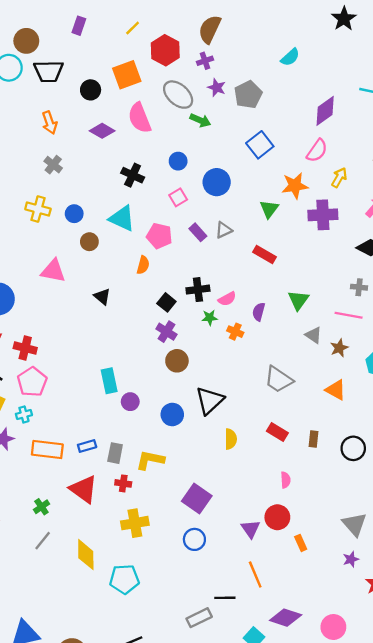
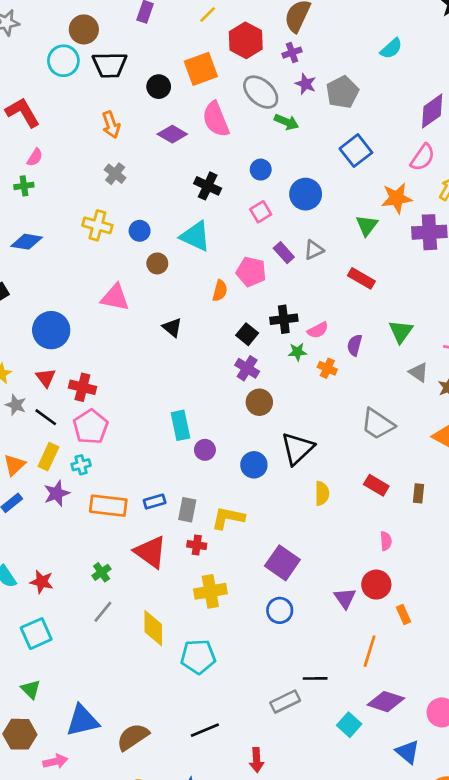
pink pentagon: (159, 236) -> (251, 272), moved
orange line: (255, 574) -> (370, 651), moved, turned 40

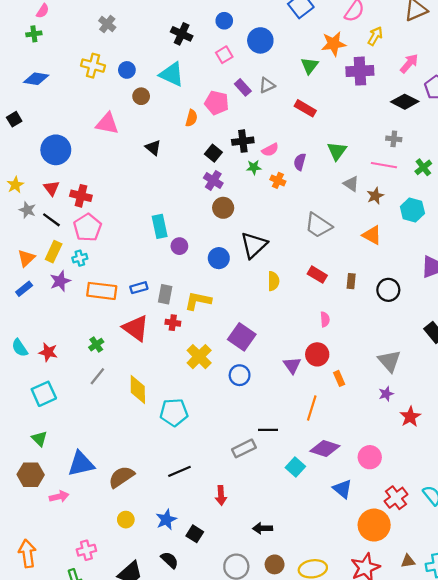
yellow cross: (210, 591) -> (199, 357), moved, turned -35

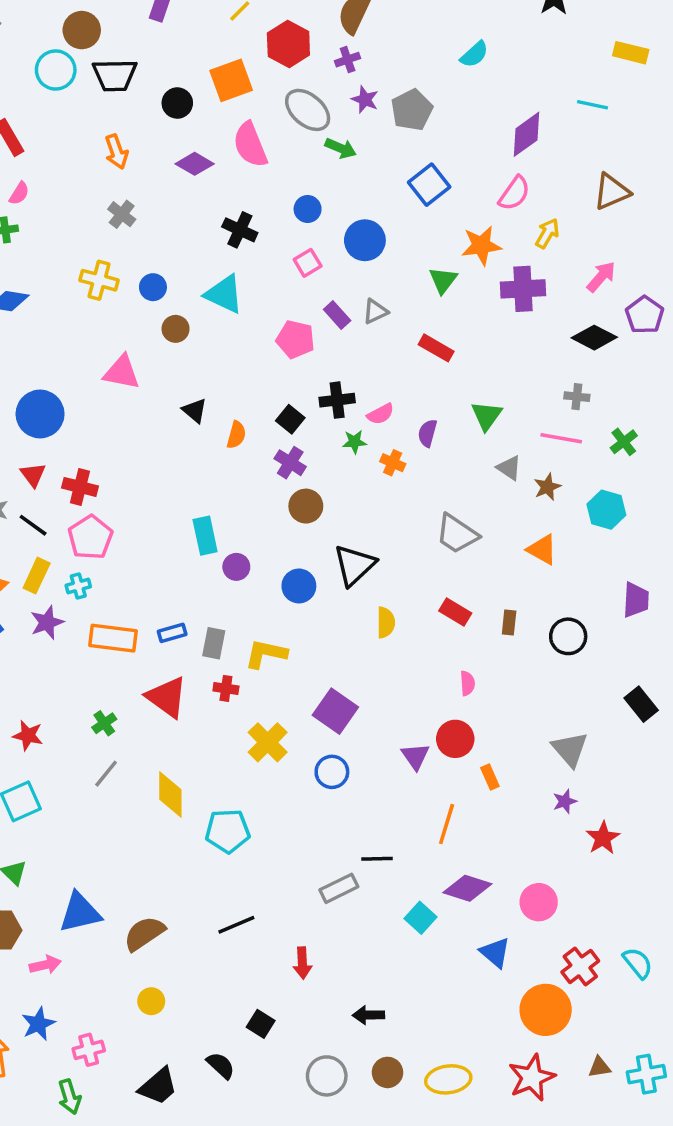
orange semicircle: (191, 118) -> (236, 435), moved
blue star: (166, 520) -> (38, 1024), moved

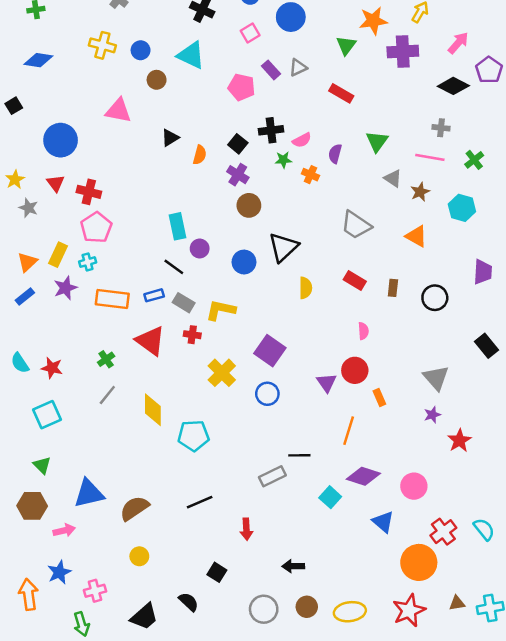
black triangle: (195, 411) -> (170, 138), turned 48
black line: (33, 525) -> (174, 267), moved
gray rectangle: (214, 643) -> (184, 303), turned -70

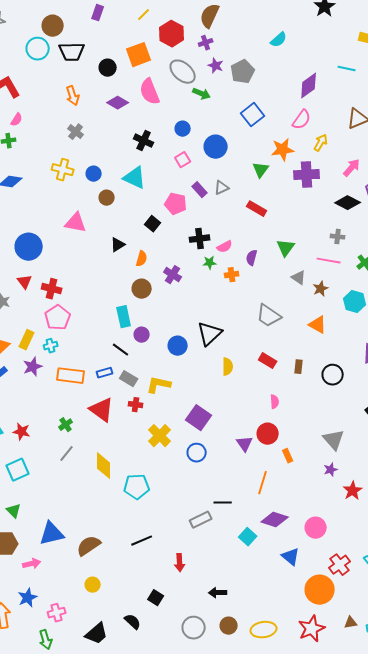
black square: (238, 144) -> (153, 224), moved
orange cross: (310, 175) -> (232, 275), turned -32
brown circle: (249, 205) -> (142, 289), moved

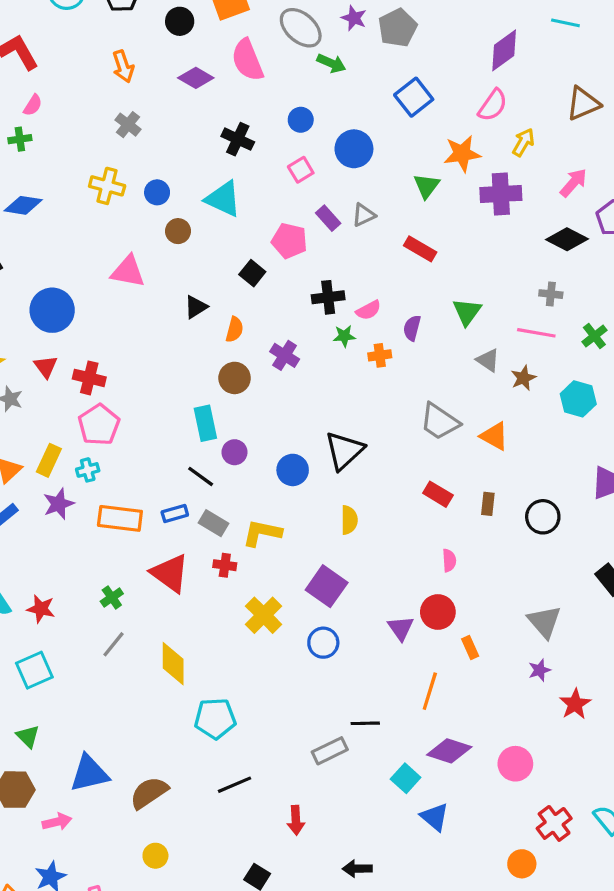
orange triangle: (318, 325) -> (494, 436), moved
yellow semicircle: (228, 367) -> (349, 520), moved
cyan pentagon: (137, 487) -> (215, 719), moved
blue triangle: (291, 557) -> (435, 817), moved
orange circle: (320, 590) -> (522, 864), size x0.6

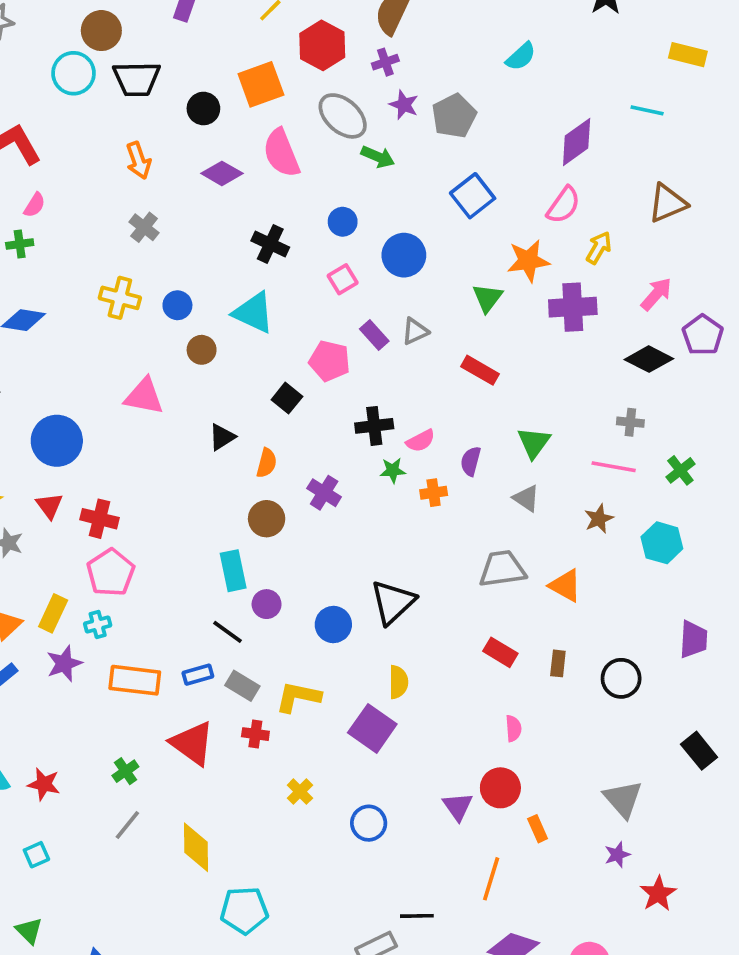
gray triangle: (488, 360) -> (526, 498), moved
gray trapezoid: (439, 422) -> (502, 569), turned 138
purple square: (327, 586) -> (372, 728), moved
yellow cross: (264, 615) -> (300, 792), size x0.6
cyan square: (34, 670) -> (36, 855), size x0.6

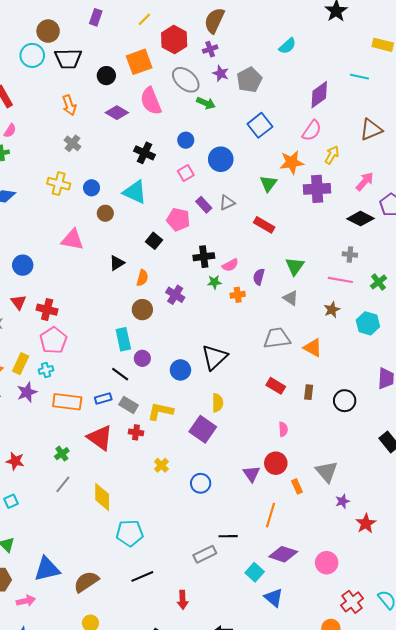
blue circle: (57, 441) -> (23, 265), size x0.7
gray triangle: (623, 799) -> (327, 472), moved

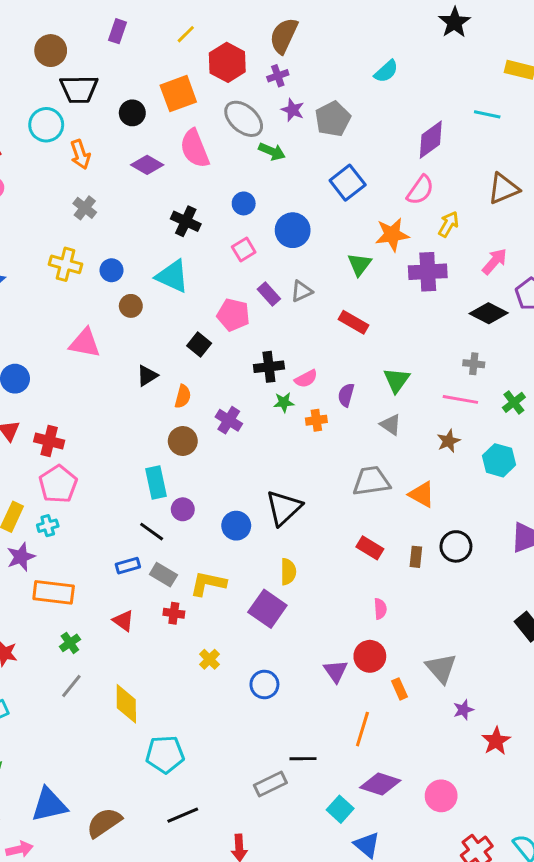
cyan circle: (32, 55) -> (46, 125), moved
black circle: (345, 401) -> (456, 546), moved
orange rectangle: (67, 402) -> (54, 592), moved
red triangle: (100, 438) -> (123, 621), size x0.6

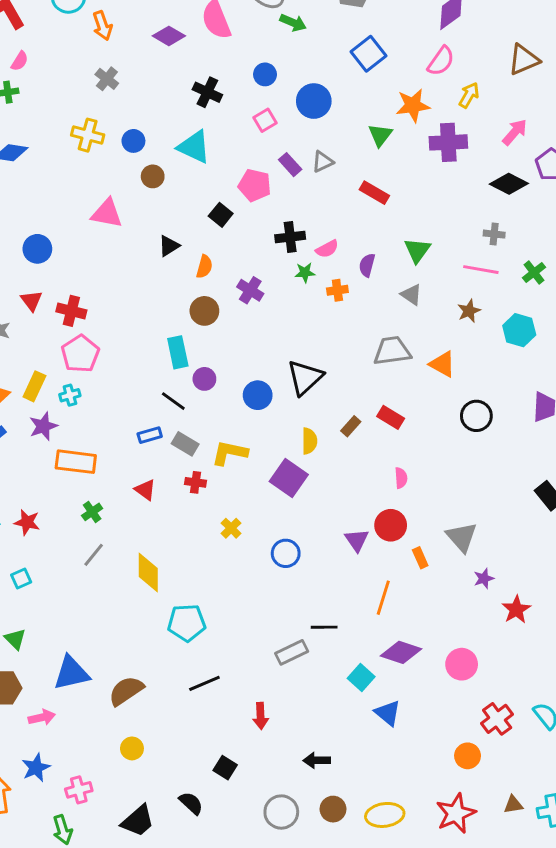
brown rectangle: (416, 557) -> (351, 426), moved, turned 36

